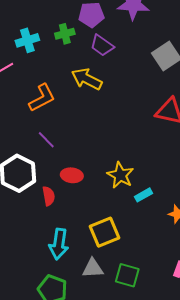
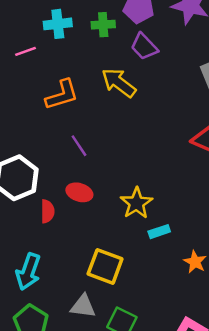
purple line: (46, 140) -> (79, 146), moved
yellow square: (105, 232) -> (105, 266), turned 32
cyan arrow: (59, 244) -> (28, 272), moved

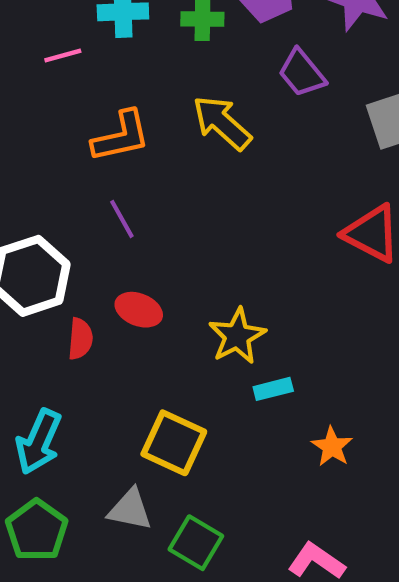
purple trapezoid: (144, 47) -> (302, 73), moved
purple line: (79, 146) -> (122, 219), moved

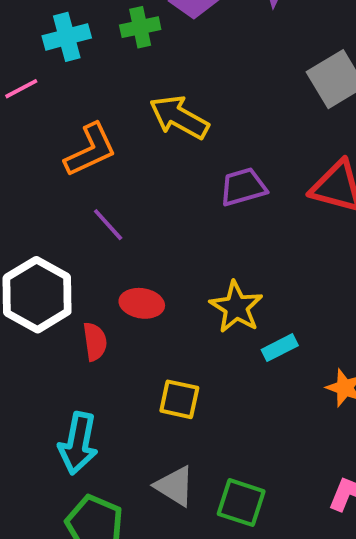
purple trapezoid: (302, 73) -> (243, 187), moved, turned 126
yellow square: (174, 443) -> (179, 399), moved, size x0.7
gray triangle: (130, 510) -> (175, 486), turned 33

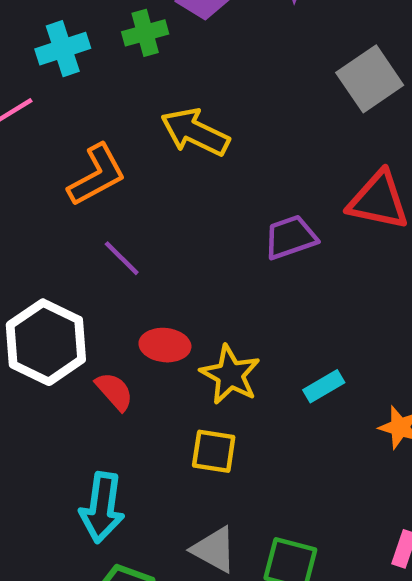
purple trapezoid: (243, 187) -> (290, 237), moved
yellow star: (236, 307) -> (230, 375), moved
red semicircle: (95, 342) -> (114, 391), turned -30

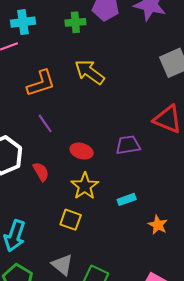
cyan cross: (63, 49) -> (23, 22), moved
purple trapezoid: (290, 237) -> (128, 145), moved
red ellipse: (165, 345) -> (82, 151), moved
red semicircle: (114, 391) -> (41, 172), moved

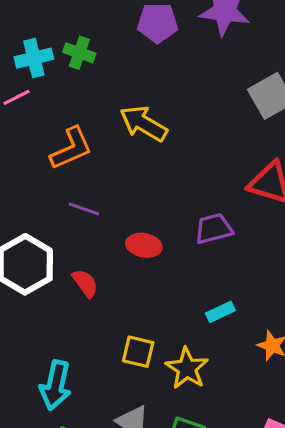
green cross: (75, 22) -> (79, 53), moved, turned 30
purple line: (45, 123) -> (84, 209), turned -30
yellow star: (85, 186) -> (187, 368), moved

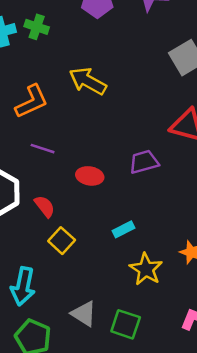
cyan rectangle: (220, 312) -> (123, 229), moved
yellow square: (138, 352) -> (62, 241), moved, turned 30
yellow star: (187, 368) -> (146, 269), moved

